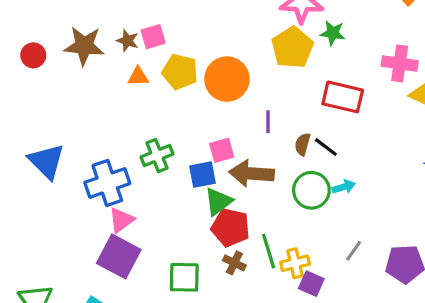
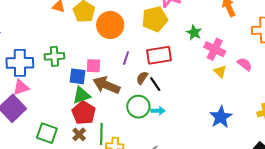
green star: (333, 33) -> (194, 33), moved
red rectangle: (343, 97) -> (159, 55), moved, turned -40

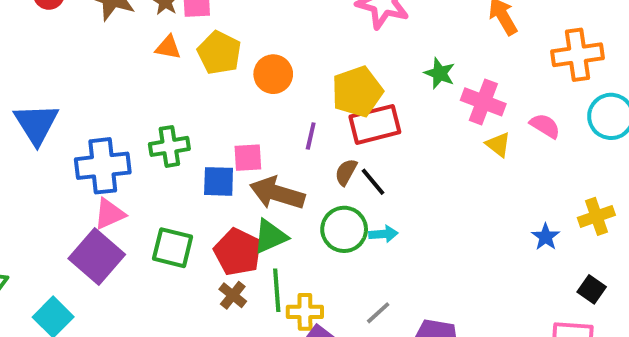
yellow pentagon: (155, 19) -> (357, 92), moved
orange circle: (110, 25) -> (273, 74), size x0.7
green triangle: (81, 95) -> (270, 236), moved
blue star: (221, 117) -> (546, 237), moved, size x0.6
green square: (47, 133) -> (173, 248), moved

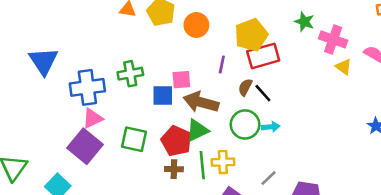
brown cross: (233, 295) -> (174, 169), turned -36
yellow cross: (305, 312) -> (223, 162), moved

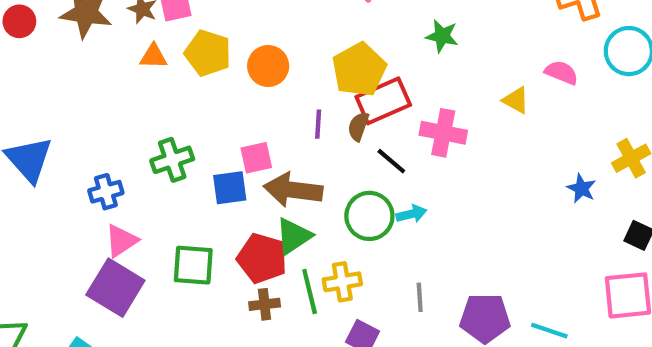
pink cross: (333, 39) -> (443, 133), moved
blue cross: (87, 87) -> (106, 192), size x0.6
brown semicircle: (245, 87) -> (358, 126), moved
gray line: (269, 178) -> (420, 297), turned -42

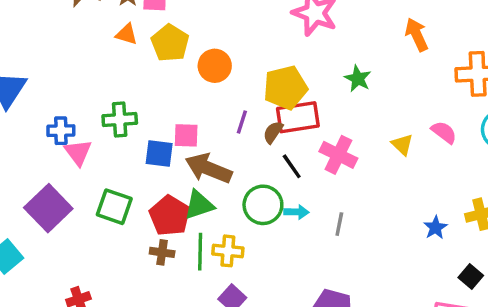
pink triangle: (121, 241) -> (78, 152), moved, turned -48
gray line: (420, 297) -> (339, 224), moved

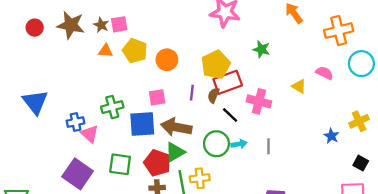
pink square: (186, 135) -> (157, 97), moved
blue square: (159, 153) -> (142, 124), size x1.4

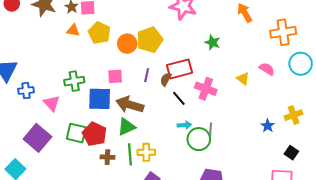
yellow pentagon: (216, 65) -> (150, 40), moved
blue cross: (76, 122) -> (26, 91), moved
green circle: (216, 144) -> (199, 139), moved
red pentagon: (157, 163) -> (95, 134), moved

